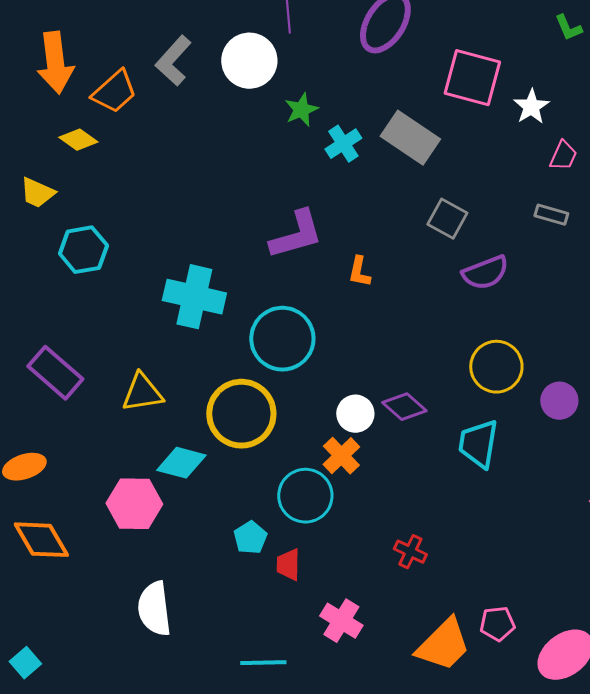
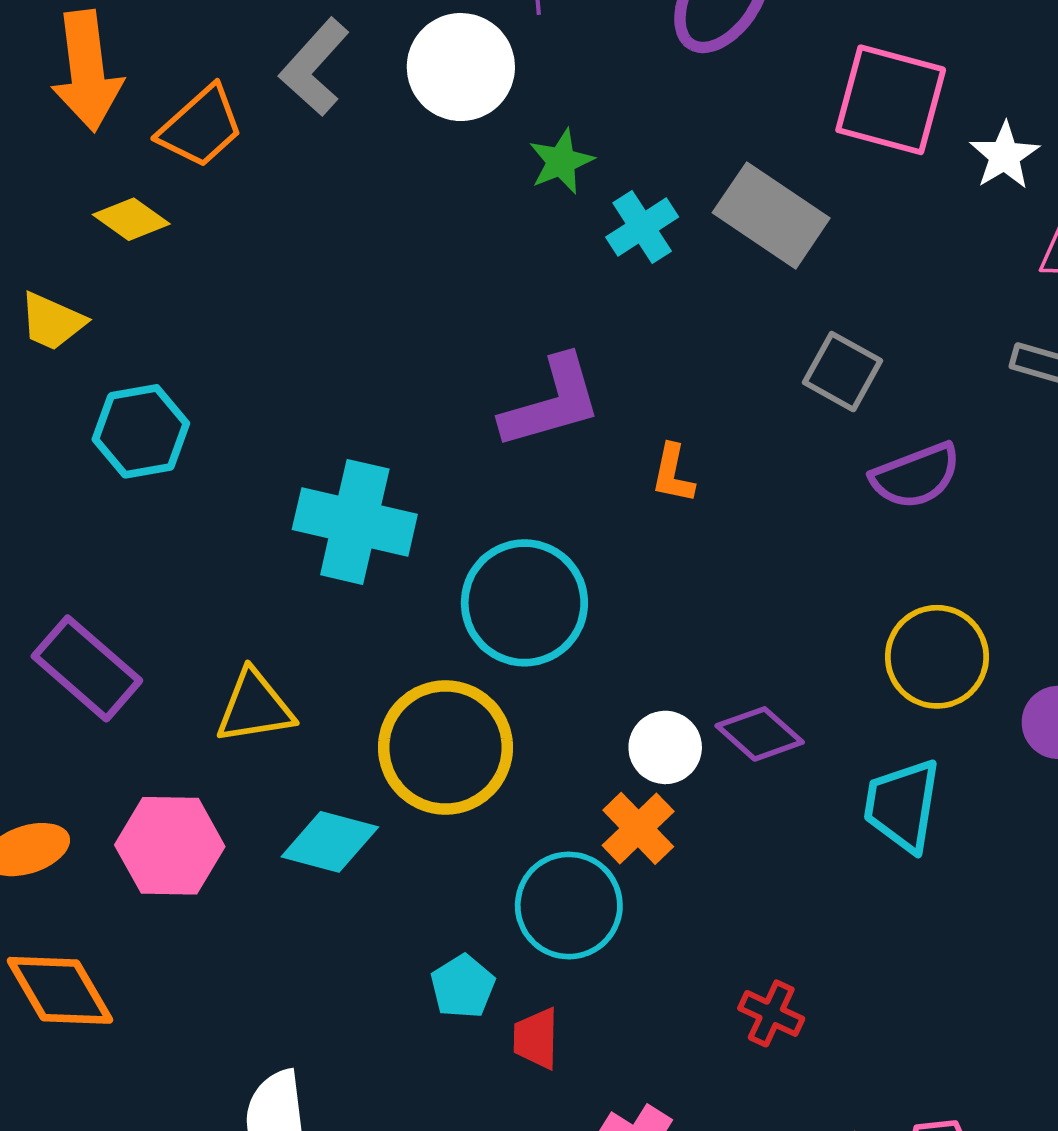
pink hexagon: (134, 504) -> (170, 846), moved

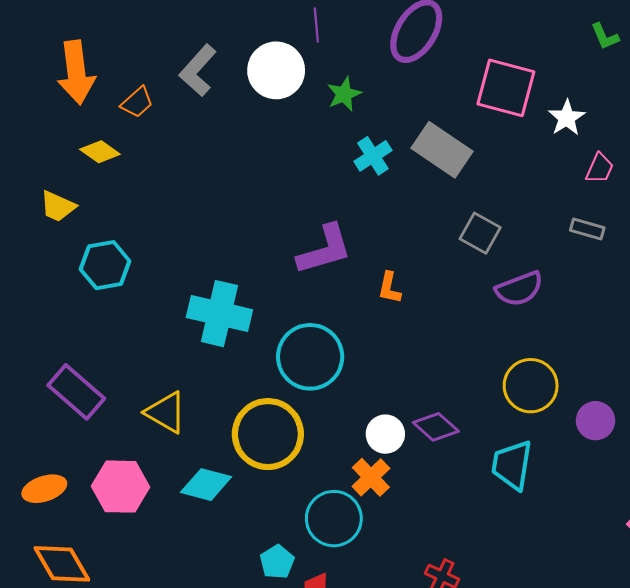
orange trapezoid: (201, 127) -> (137, 102), size x0.7
green star: (561, 161) -> (344, 94), moved
yellow triangle: (255, 707) -> (166, 412), turned 39

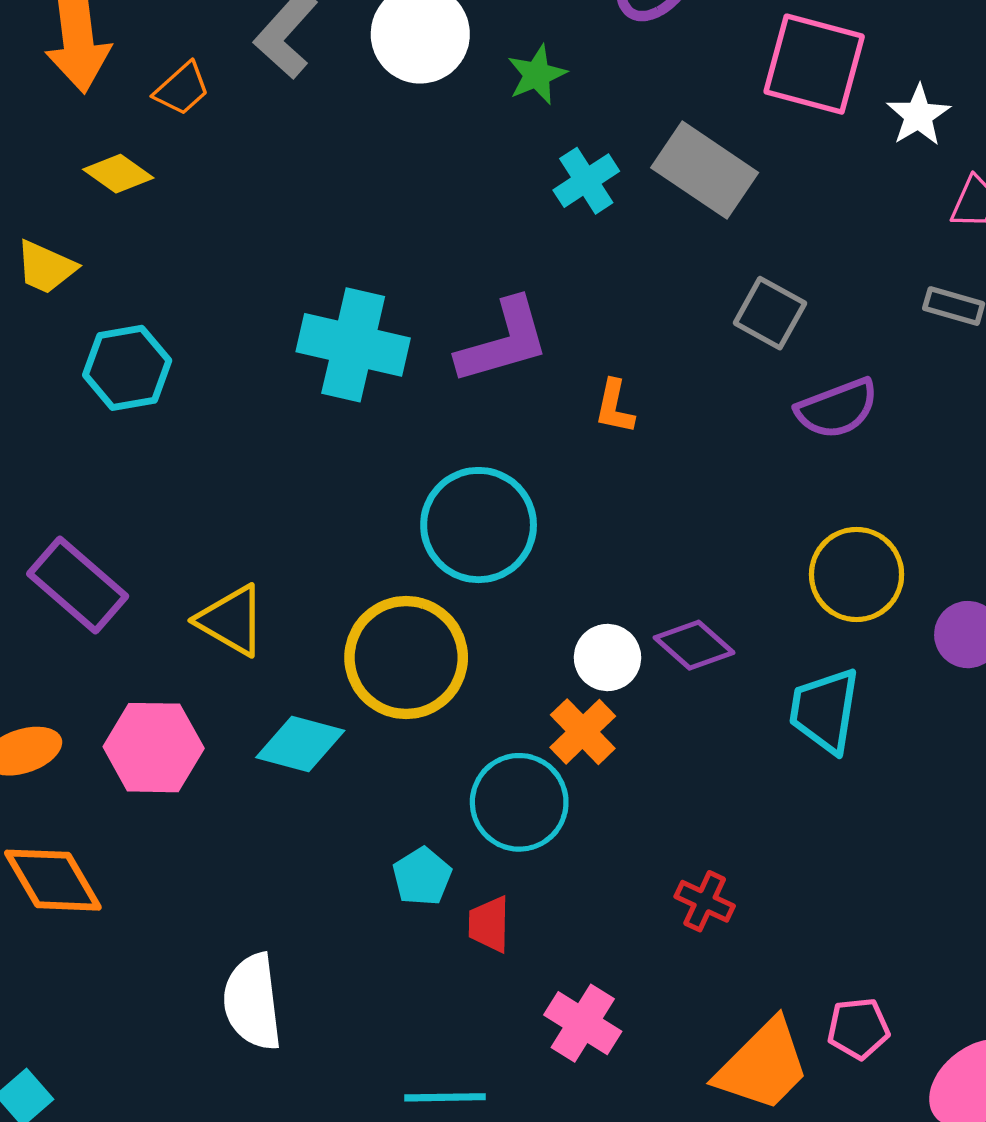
cyan cross: (219, 314) -> (353, 345), moved

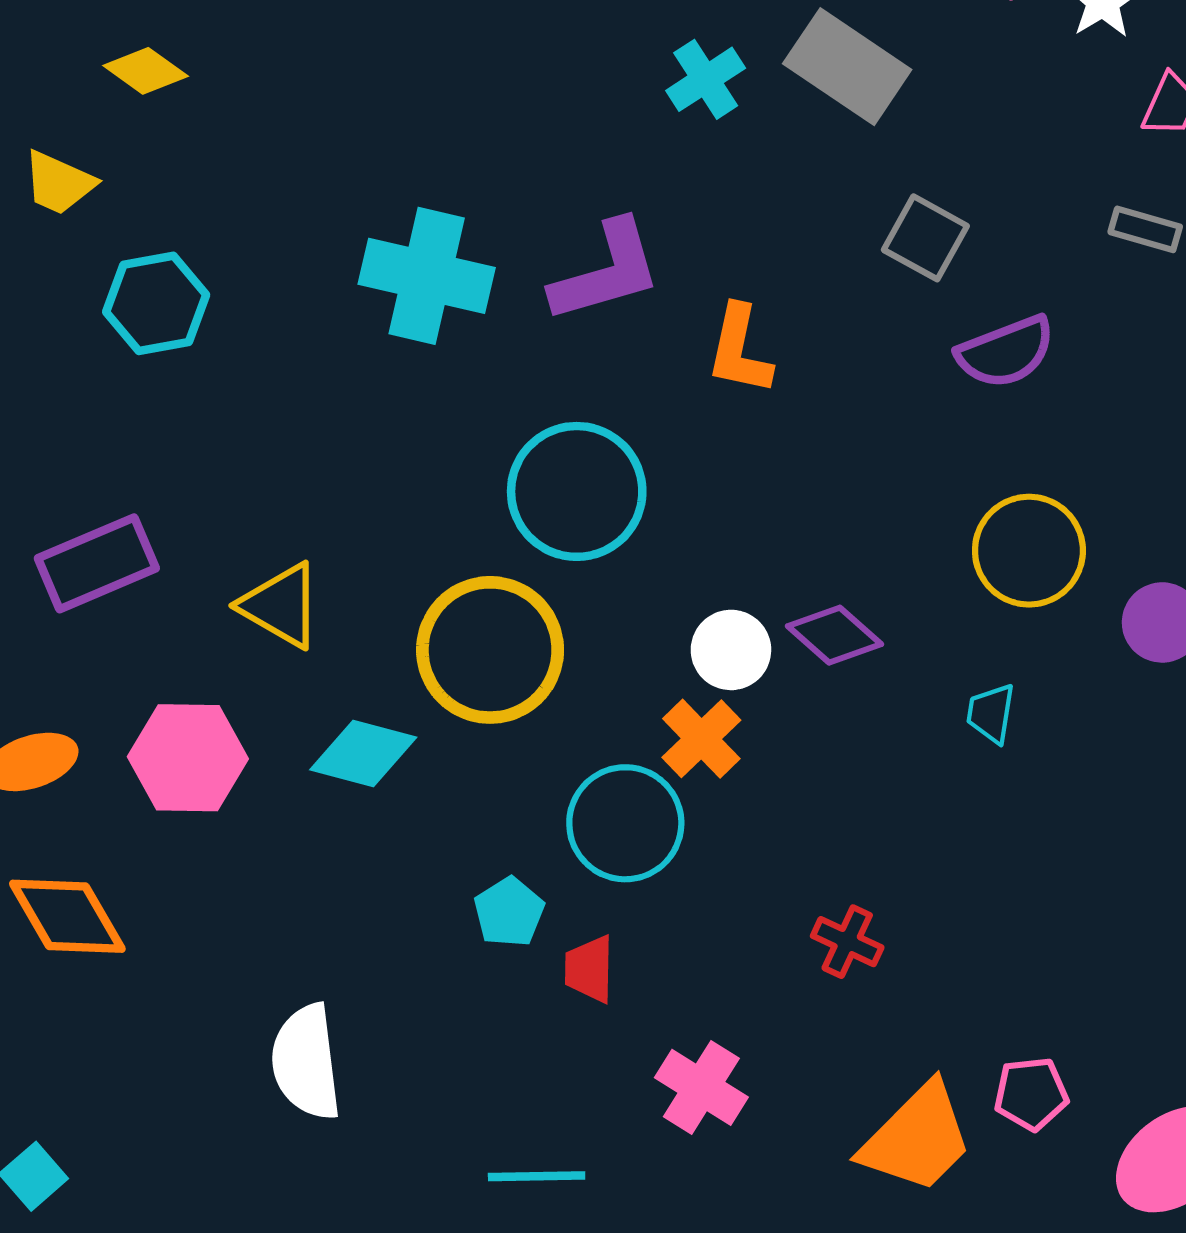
orange L-shape: (615, 407) -> (739, 350), size x1.4
purple rectangle: (78, 585) -> (97, 563), turned -64
cyan trapezoid: (825, 710) -> (991, 713), size x0.6

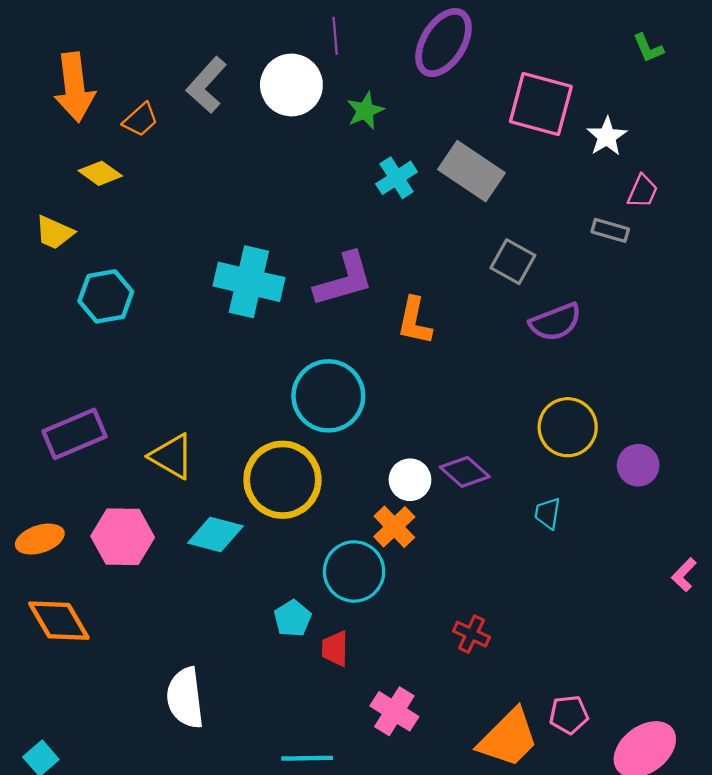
gray rectangle: (1145, 229) -> (610, 230), moved

